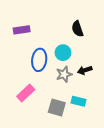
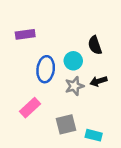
black semicircle: (77, 29) -> (95, 45), moved
cyan rectangle: (79, 101) -> (94, 135), moved
gray square: (57, 107) -> (66, 124), turned -30

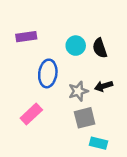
cyan circle: (73, 61) -> (76, 46), moved
gray square: (66, 124) -> (85, 118), moved

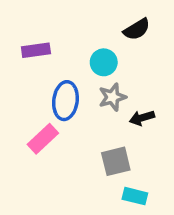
black semicircle: (100, 48) -> (137, 29), moved, turned -102
gray star: (78, 91) -> (112, 97), moved
pink rectangle: (31, 114) -> (43, 139), moved

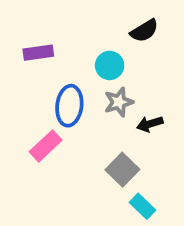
gray square: (116, 161) -> (122, 170), turned -32
cyan rectangle: (135, 196) -> (142, 206), turned 30

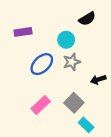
blue ellipse: (69, 106) -> (42, 64), turned 40
black arrow: (150, 124) -> (98, 80), moved
pink rectangle: (46, 146) -> (41, 105), moved

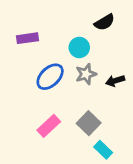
black arrow: (98, 80) -> (115, 81), moved

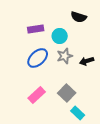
black semicircle: (104, 22) -> (79, 17), turned 49
purple rectangle: (27, 38) -> (36, 29), moved

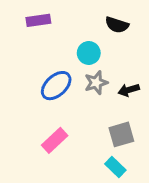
purple rectangle: (36, 29) -> (38, 20), moved
gray square: (67, 93) -> (121, 134), moved, turned 30

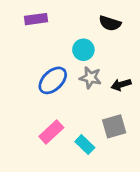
gray star: (96, 83) -> (90, 78), turned 30
cyan rectangle: (115, 167) -> (85, 145), moved

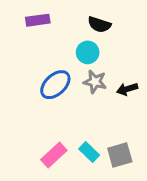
black semicircle: (110, 23) -> (99, 25), moved
gray square: (114, 126) -> (120, 155), moved
pink rectangle: (51, 132) -> (54, 155), moved

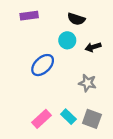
gray star: (95, 82) -> (87, 83), moved
black arrow: (127, 89) -> (93, 47), moved
gray square: (120, 155) -> (92, 119), turned 36

